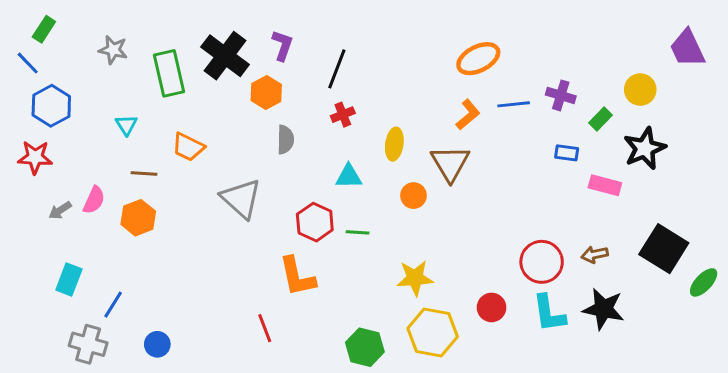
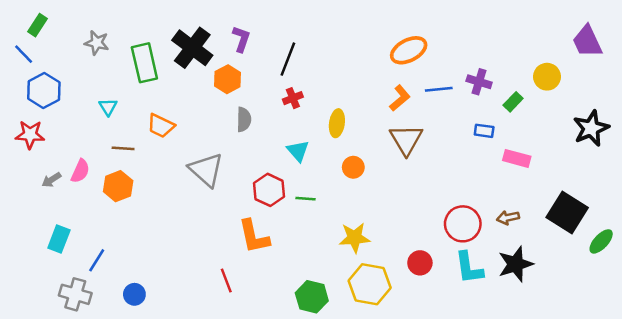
black star: (645, 148) -> (591, 128), moved
brown triangle: (450, 163) -> (406, 140), moved
cyan triangle: (349, 176) -> (298, 151), turned 50
black star: (603, 309) -> (516, 264), turned -30

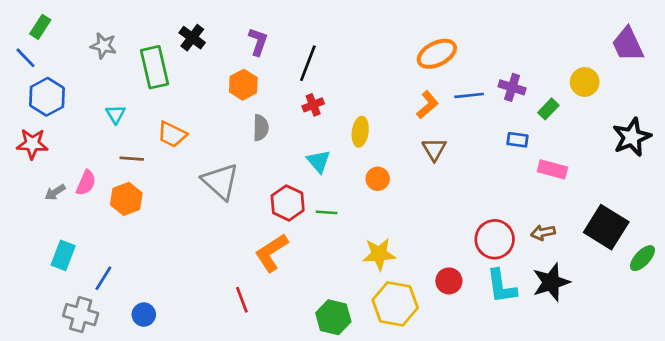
black cross: (192, 48) -> (192, 38), moved, size x0.6
brown triangle: (406, 140) -> (434, 149), size x0.7
orange L-shape: (254, 236) -> (271, 253), turned 69

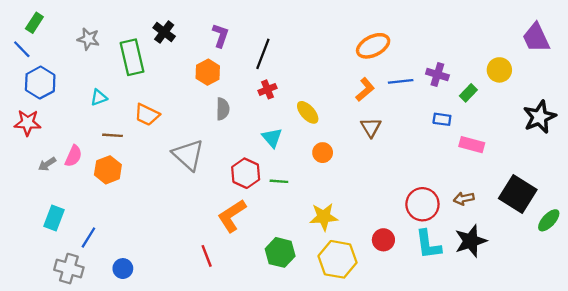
cyan triangle: (116, 114) -> (99, 97), turned 42
yellow ellipse: (360, 132) -> (308, 112), turned -50
green hexagon: (333, 317) -> (280, 252), moved

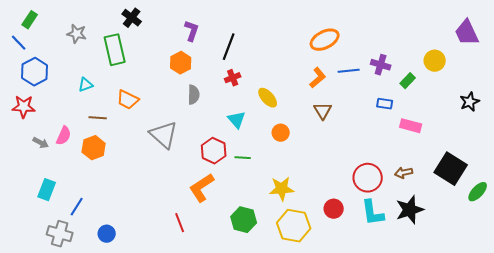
black cross: (164, 32) -> (132, 18), moved
black star: (540, 117) -> (470, 102), size x0.7
gray arrow: (47, 164) -> (41, 143), turned -119

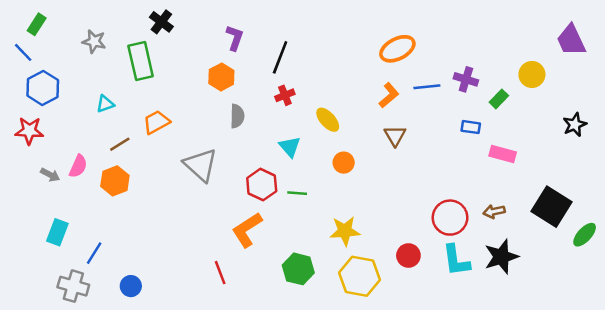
orange trapezoid: (128, 100) -> (156, 122), turned 125
brown line: (98, 118) -> (120, 144), turned -36

